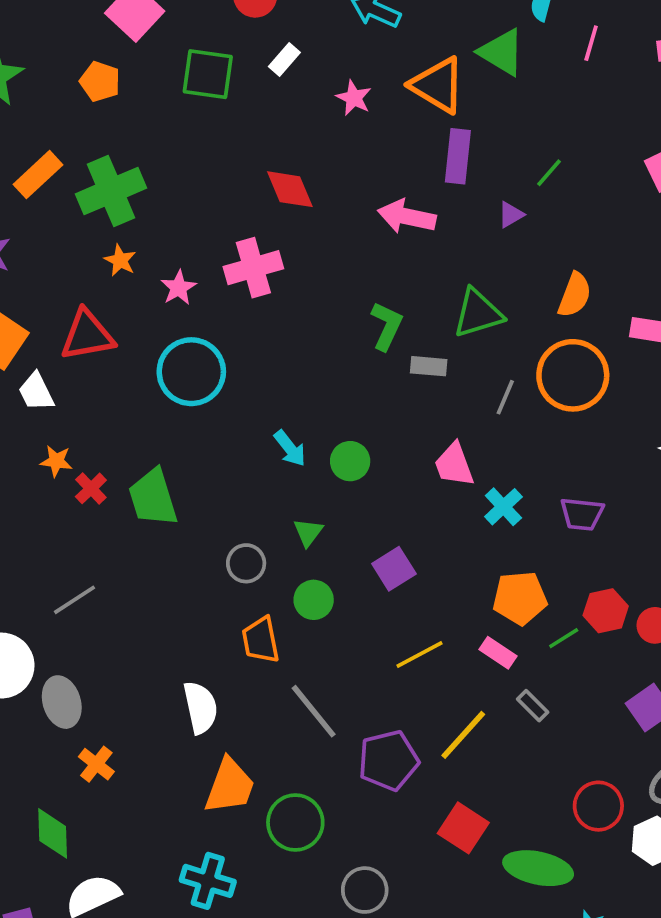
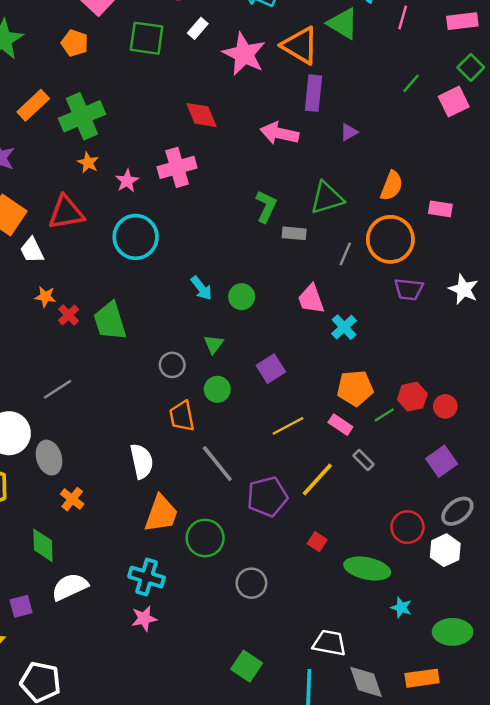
pink star: (354, 98) -> (244, 54), size x1.8
green line: (549, 173) -> (411, 83), moved
purple trapezoid: (582, 514) -> (409, 289), moved
red square: (463, 828) -> (317, 542), size x0.6

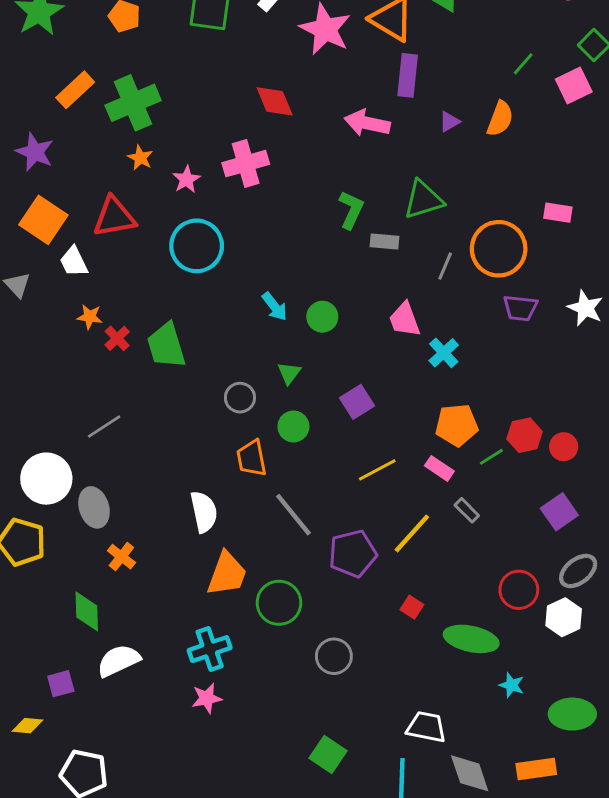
orange semicircle: (392, 186) -> (500, 119), moved
cyan cross: (147, 577) -> (210, 649), turned -36

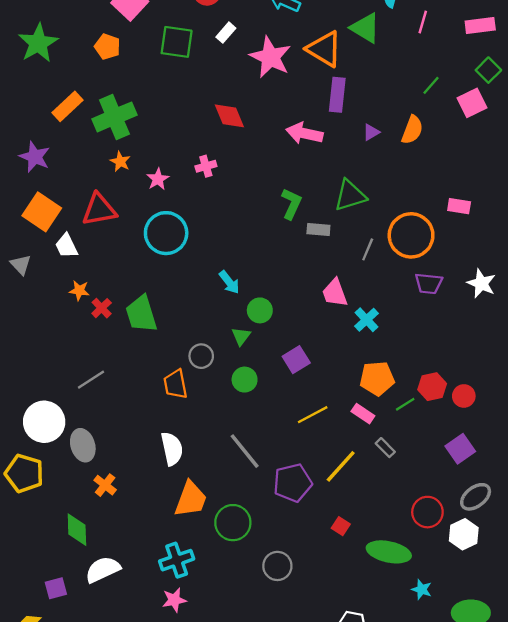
pink cross: (246, 164) -> (206, 166), size x0.6
green circle: (322, 317) -> (260, 310), moved
orange trapezoid: (252, 458) -> (175, 384), moved

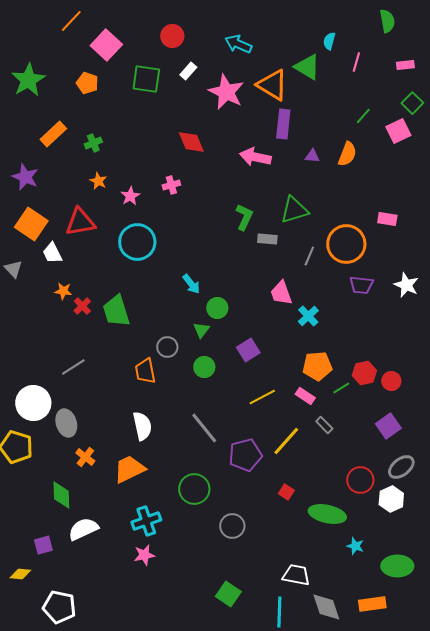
pink rectangle: (480, 26) -> (405, 65), size x0.7
green cross: (114, 117) -> (93, 143), size x0.5
purple triangle: (371, 132) -> (312, 156), turned 35
orange trapezoid: (191, 499) -> (129, 469), moved, turned -136

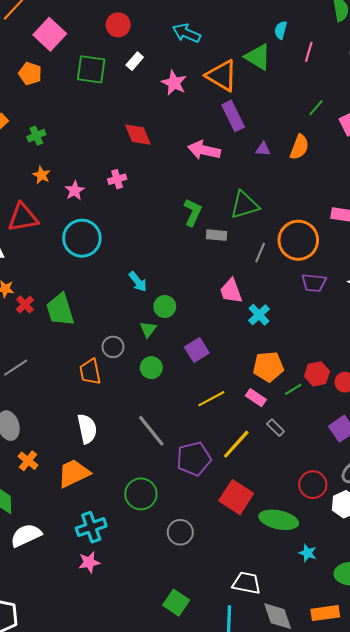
pink star: (226, 92) -> (174, 83), size x0.7
purple rectangle: (283, 124) -> (233, 116), turned -32
red square: (286, 492) -> (236, 497), size x2.0

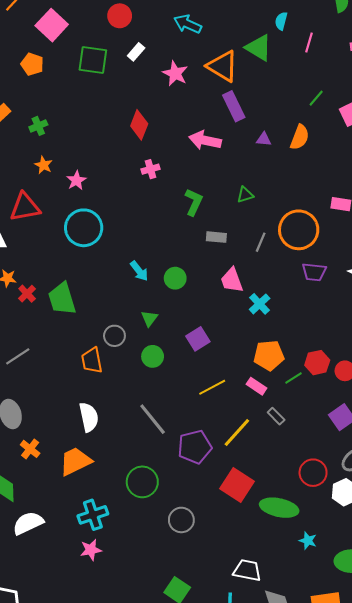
red diamond: (138, 135) -> (139, 125), turned 44
pink cross: (117, 179) -> (150, 169), moved
green triangle: (244, 205) -> (245, 195), size x0.6
gray rectangle: (217, 235) -> (216, 237), moved
green circle: (165, 307) -> (175, 278), moved

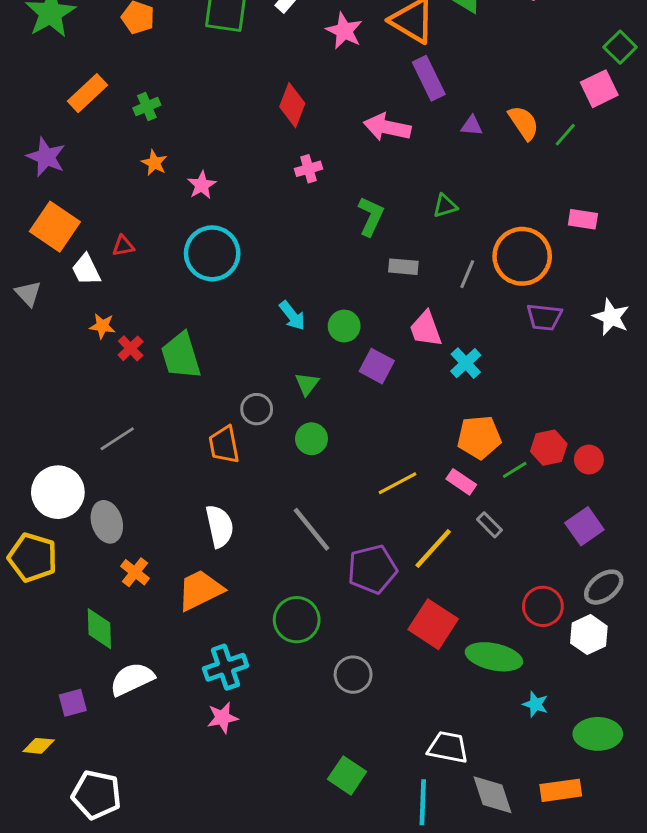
green line: (316, 98) -> (565, 135), moved
orange semicircle: (300, 137) -> (524, 123), turned -55
red triangle: (25, 207) -> (123, 246), moved, size x0.5
purple square: (198, 339) -> (377, 366), moved, turned -30

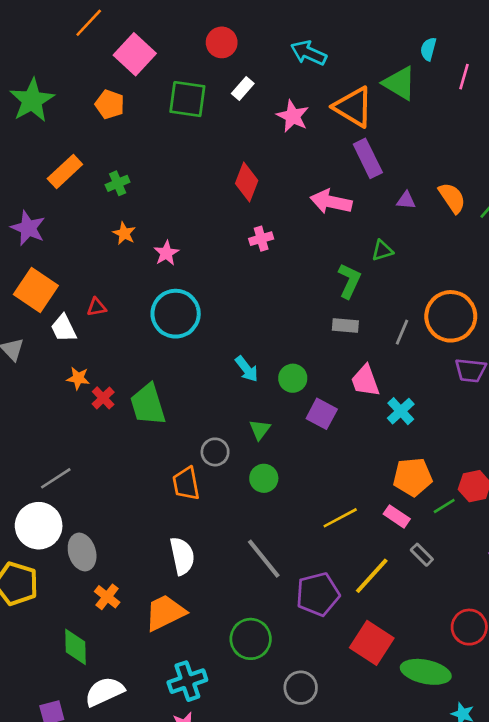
green triangle: (445, 206) -> (382, 250), moved
green L-shape: (371, 216) -> (349, 281), moved
gray line: (117, 439) -> (56, 478), moved

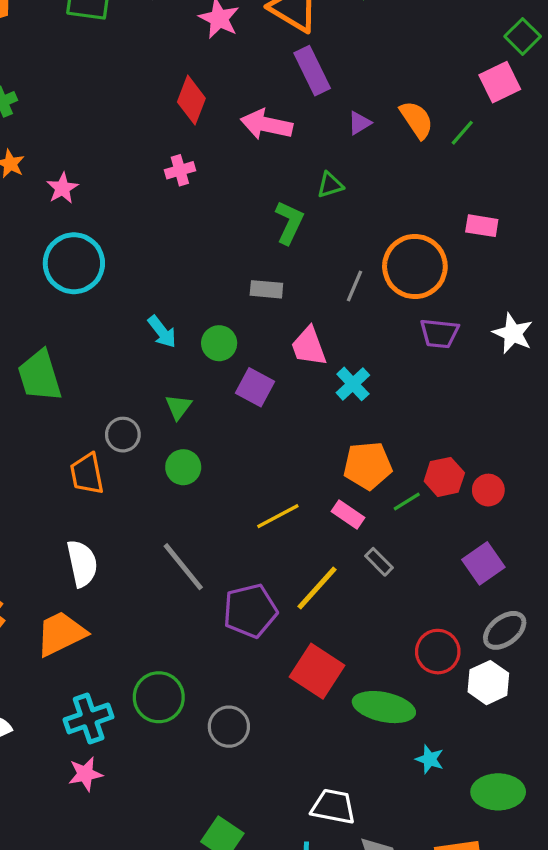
red diamond: (247, 182) -> (191, 100), moved
purple triangle: (406, 200) -> (359, 123), turned -36
gray rectangle: (345, 326) -> (266, 289), moved
green circle: (251, 639) -> (159, 697), moved

